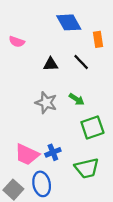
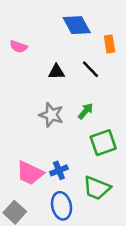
green arrow: (77, 99) -> (86, 111), turned -84
green trapezoid: (87, 168) -> (97, 188), turned 35
blue ellipse: (42, 184) -> (61, 206), moved

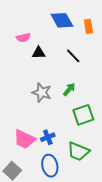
orange rectangle: (110, 44) -> (88, 26), moved
pink semicircle: (19, 47) -> (23, 38), moved, turned -32
black triangle: (56, 72) -> (39, 53), moved

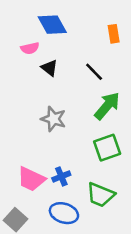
blue diamond: (62, 20) -> (52, 25), moved
black triangle: (39, 53) -> (50, 68), turned 40
green arrow: (69, 89) -> (107, 106), moved, size x1.6
blue ellipse: (50, 166) -> (64, 213), turned -60

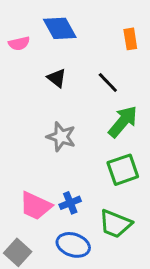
pink semicircle: (30, 48) -> (19, 43), moved

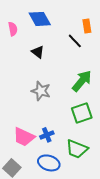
pink semicircle: (19, 43) -> (13, 29), turned -88
black line: (108, 83) -> (75, 41), moved

